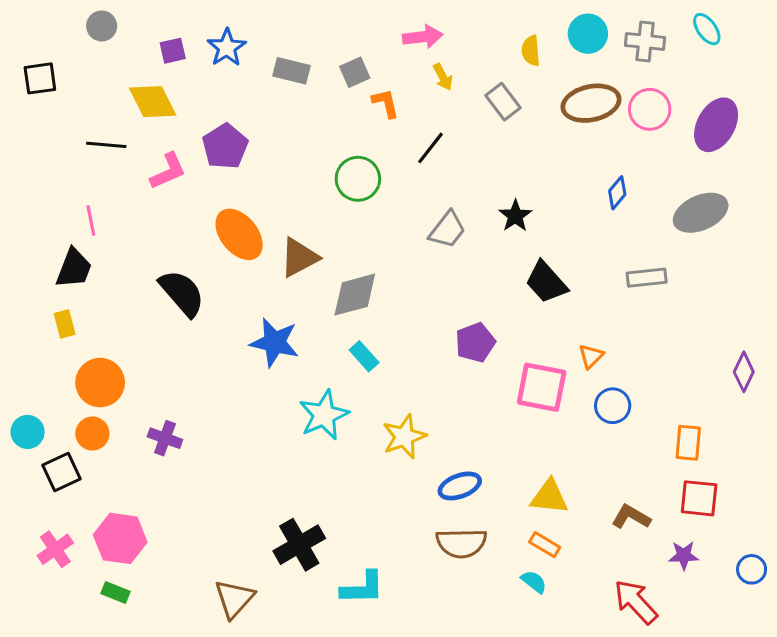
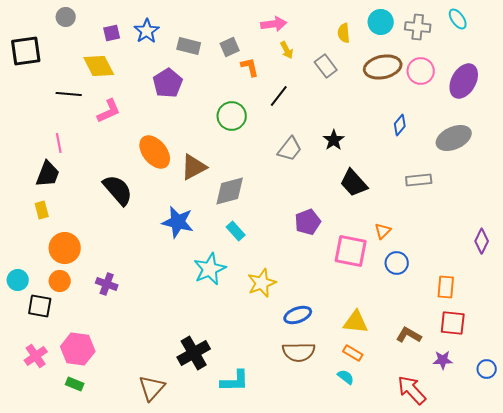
black square: (40, 78) -> (26, 51), size x1.4
purple pentagon: (225, 146) -> (168, 83), moved
black square: (62, 472) -> (40, 306), turned 35

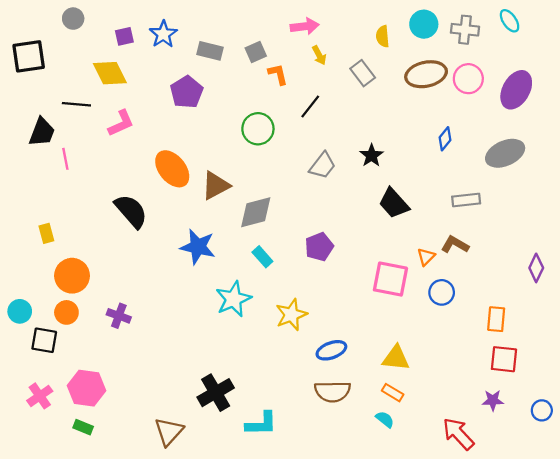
black trapezoid: (48, 174) -> (42, 132), moved
purple pentagon: (308, 222) -> (319, 247), moved
brown L-shape: (409, 335) -> (455, 245), moved

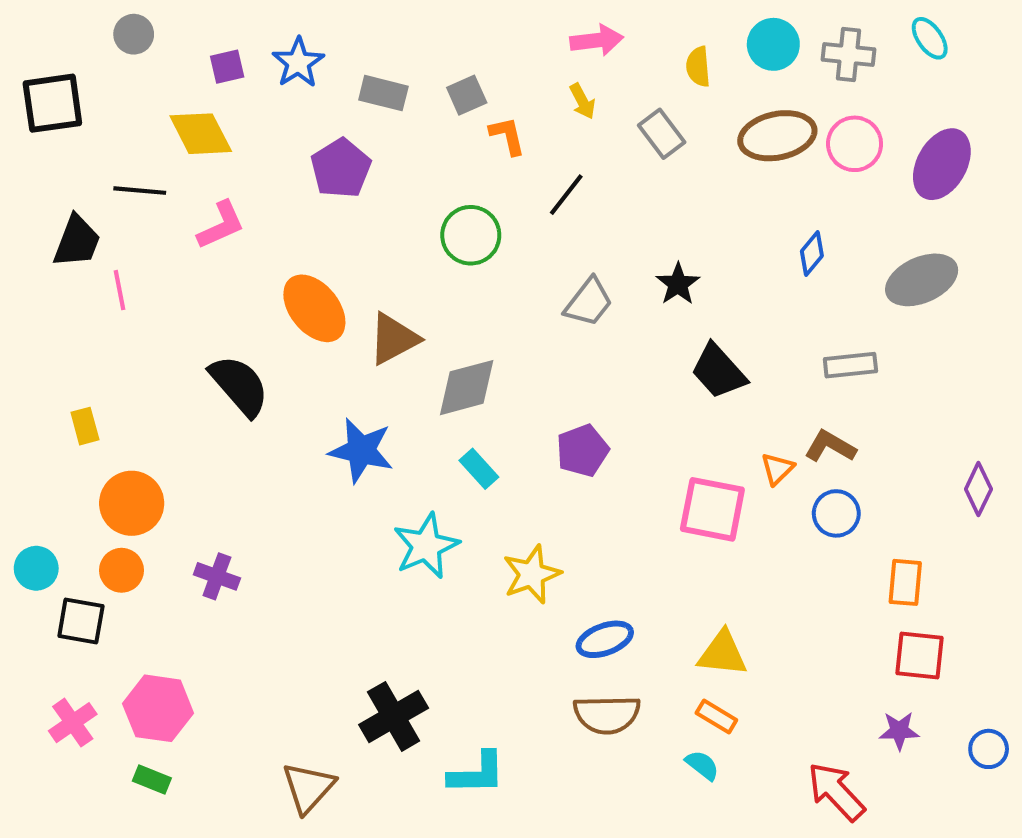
pink arrow: (305, 26) -> (597, 40), moved
blue circle: (442, 292) -> (836, 513), moved

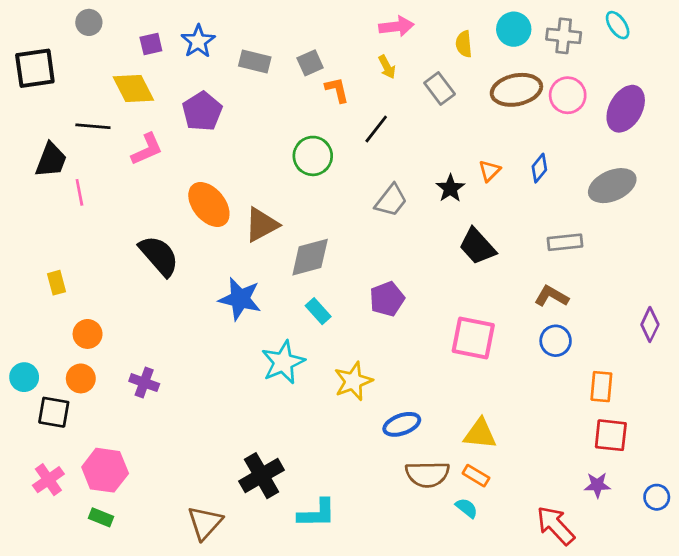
purple pentagon: (341, 168) -> (202, 111), moved
orange triangle: (777, 469) -> (489, 171), moved
orange circle: (132, 503) -> (88, 334), size x0.7
brown semicircle: (607, 714) -> (427, 474), moved

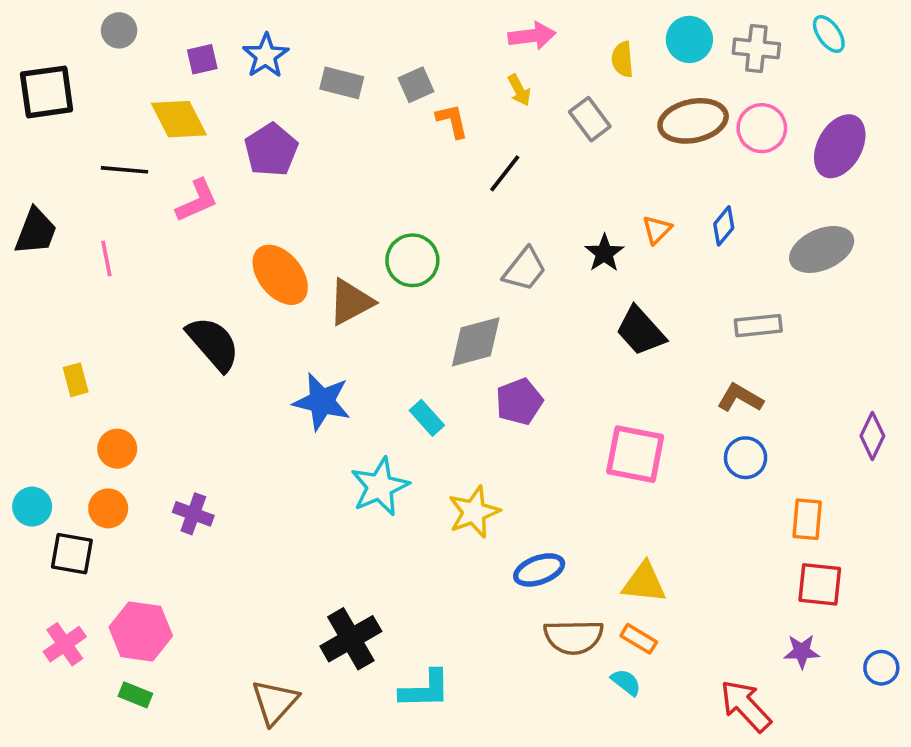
green circle: (313, 156) -> (412, 260), moved
black trapezoid: (51, 160) -> (36, 231), moved
gray diamond: (310, 257) -> (476, 342), moved

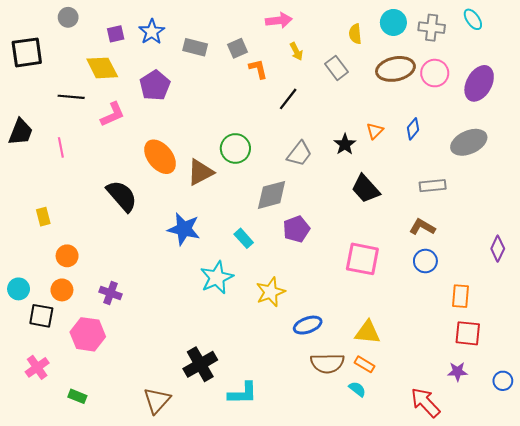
pink arrow: (532, 36) -> (279, 20), moved
pink hexagon: (141, 632) -> (88, 334), moved

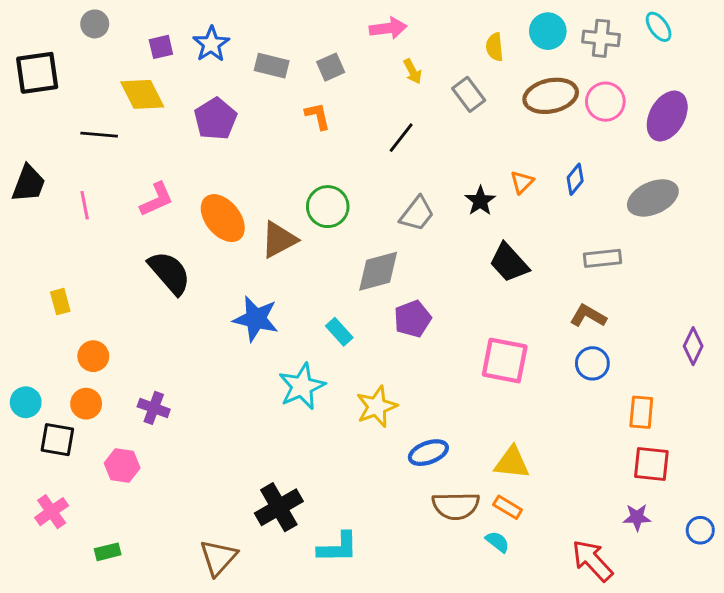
orange L-shape: (258, 69) -> (318, 116), moved
pink L-shape: (113, 114) -> (157, 199), moved
pink hexagon: (88, 334) -> (122, 466), size x0.7
green rectangle: (77, 396) -> (108, 552), turned -36

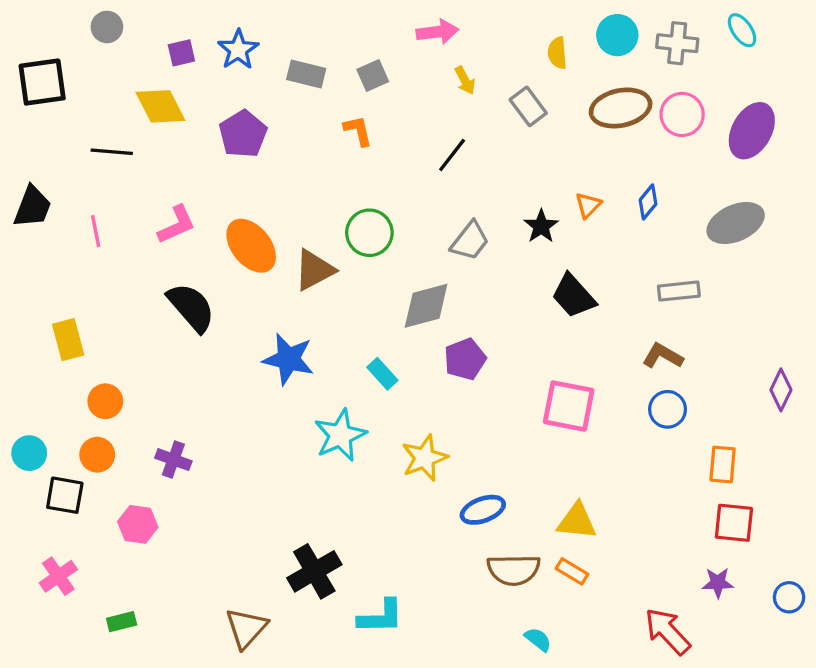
yellow rectangle: (60, 302) -> (68, 340), size x1.4
cyan semicircle: (497, 542) -> (538, 639), moved

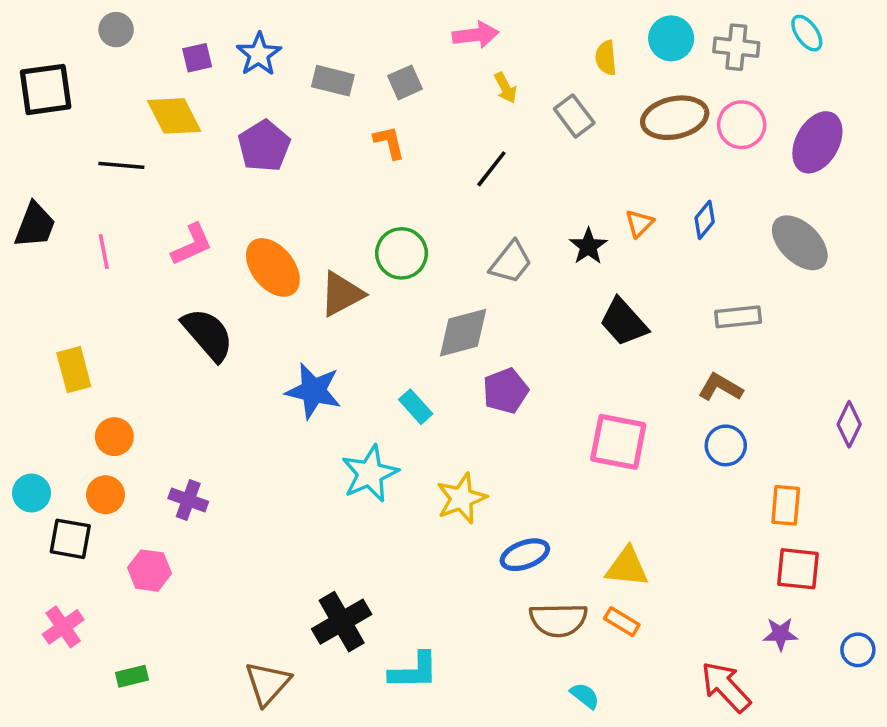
gray ellipse: (736, 223) -> (800, 243), turned 68

